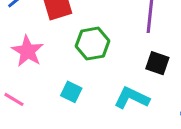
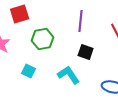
cyan L-shape: (132, 98) -> (69, 75), turned 30

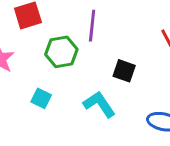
purple line: (81, 21) -> (92, 26), moved

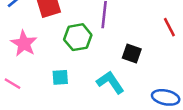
cyan square: (41, 98) -> (60, 77), turned -30

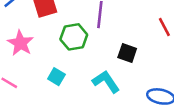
cyan square: (60, 77) -> (56, 77), turned 35

